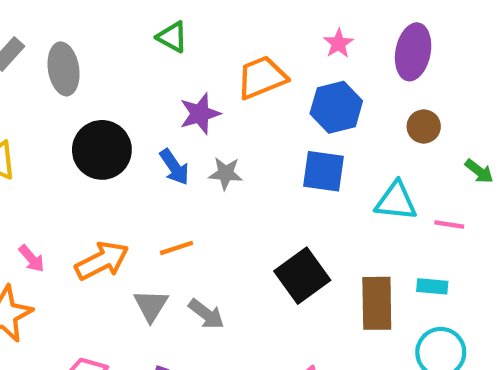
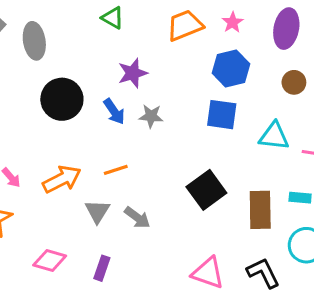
orange trapezoid: (262, 77) -> (185, 25), moved

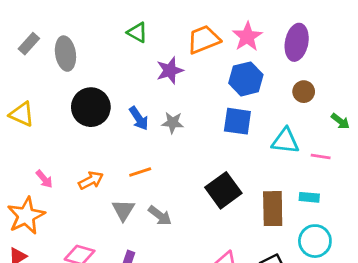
pink star: (233, 22) -> (247, 37), size x1.5
purple star: (133, 73) -> (170, 70), moved
orange arrow: (62, 179) -> (91, 180), size x0.7

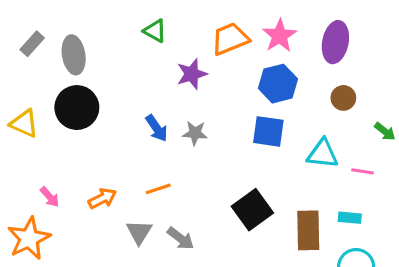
black circle: (91, 107) -> (77, 108), moved

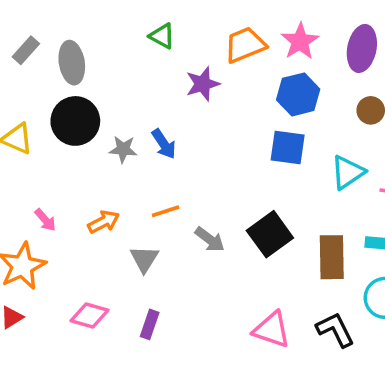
gray star: (195, 133) -> (123, 149), moved
cyan triangle: (323, 154) -> (348, 172), turned -40
gray arrow: (181, 238) -> (210, 240), moved

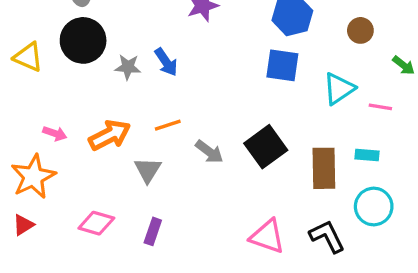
pink arrow: (45, 220) -> (55, 133), turned -30
orange arrow: (104, 222) -> (110, 135), size x1.4

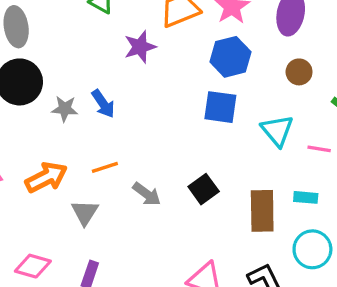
cyan triangle: (339, 89) -> (277, 130), turned -36
black square: (266, 147) -> (204, 189), size x0.7

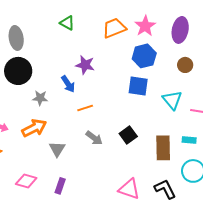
purple star: (140, 47) -> (85, 65), moved, turned 30
gray star: (65, 109) -> (40, 98), moved
orange line: (105, 167) -> (85, 108), moved

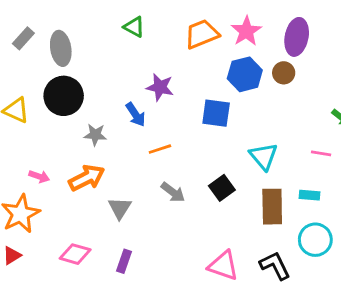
brown circle: (185, 65) -> (284, 73), moved
blue square: (138, 86) -> (216, 113), moved
cyan triangle: (172, 100) -> (264, 156), moved

